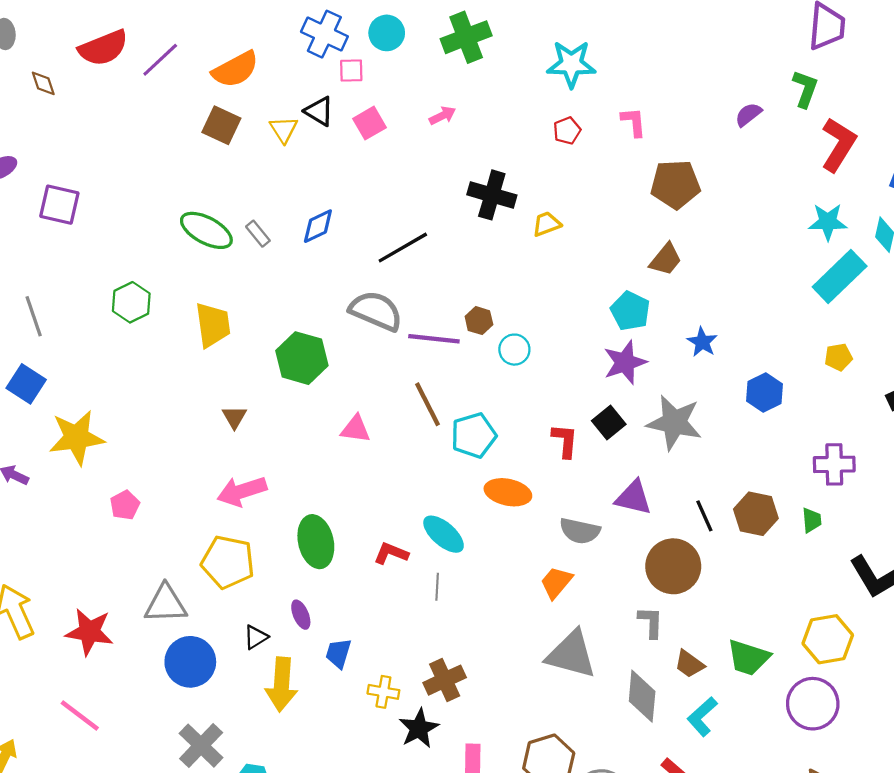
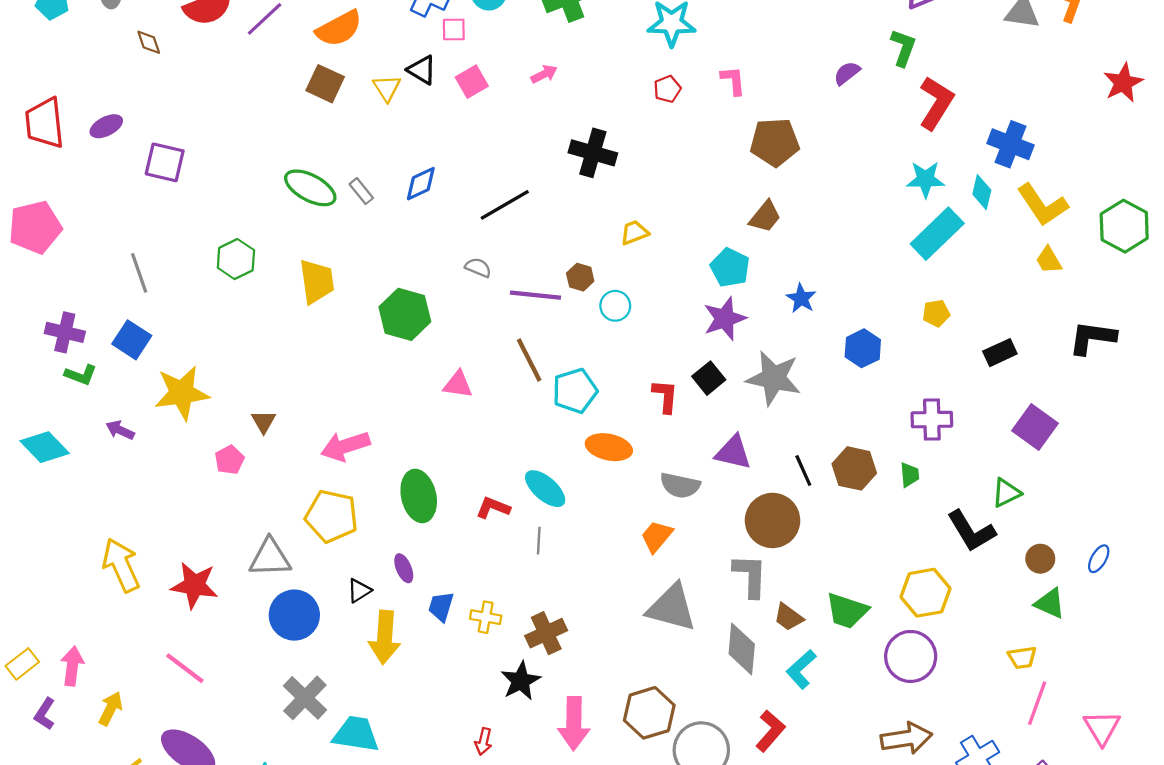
yellow trapezoid: (547, 224) -> (634, 232), moved
gray semicircle: (376, 311) -> (478, 268), size x0.5
brown triangle: (234, 417) -> (264, 422), moved
gray L-shape: (651, 622) -> (750, 576), size x1.4
yellow cross: (383, 692) -> (486, 617), moved

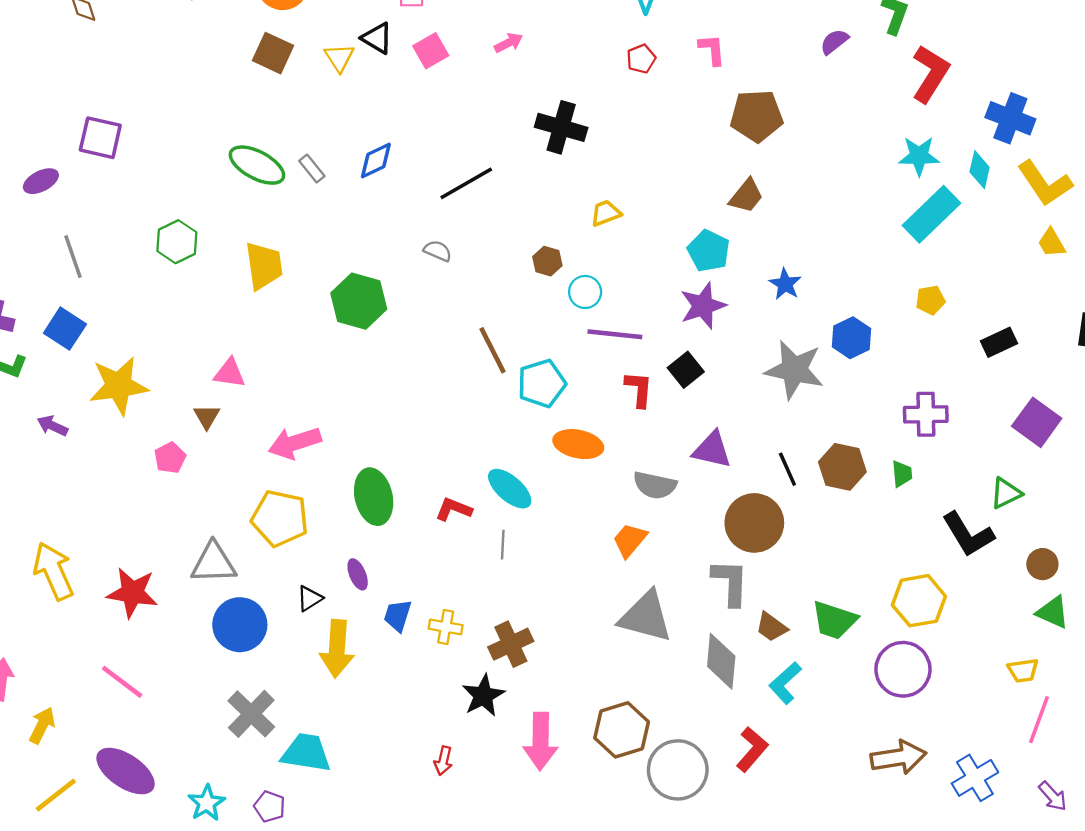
purple ellipse: (106, 126) -> (41, 181), moved
purple line: (536, 295) -> (615, 334), moved
gray star: (774, 378) -> (794, 370), moved
pink triangle: (458, 384) -> (230, 373), moved

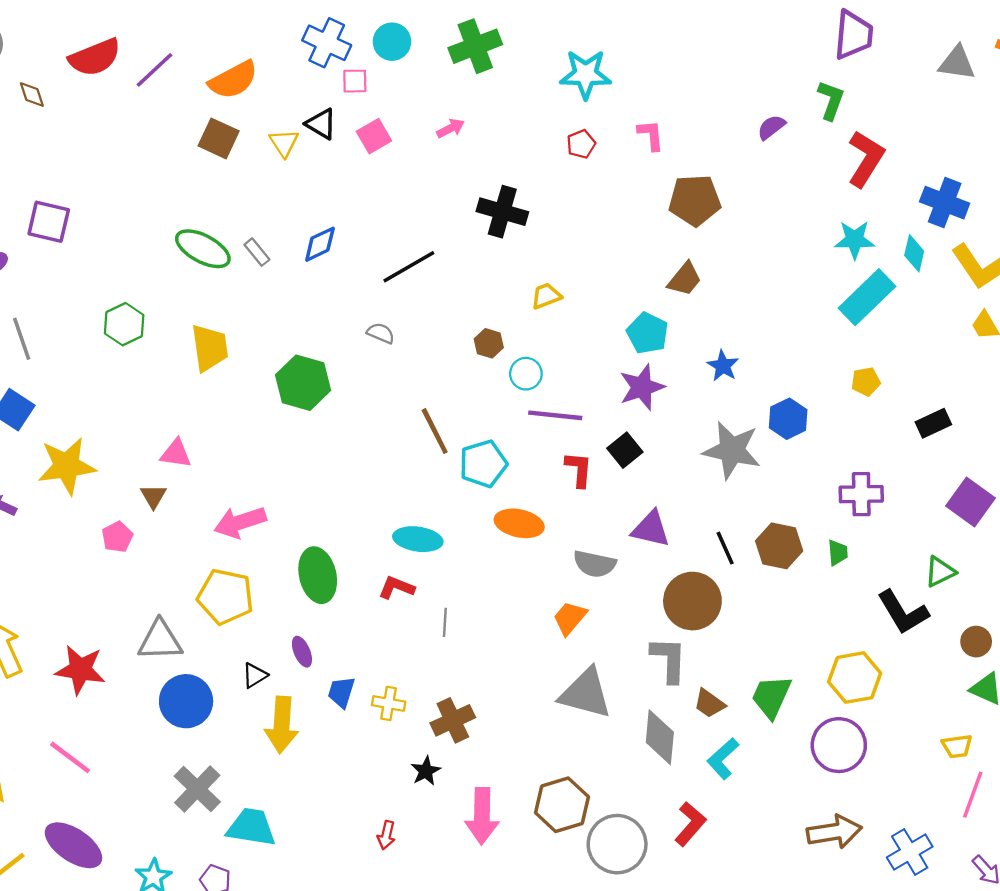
cyan ellipse: (510, 489) -> (418, 539), moved, turned -33
green trapezoid: (834, 620) -> (771, 697), turned 96
black star: (483, 696) -> (426, 771), size x0.7

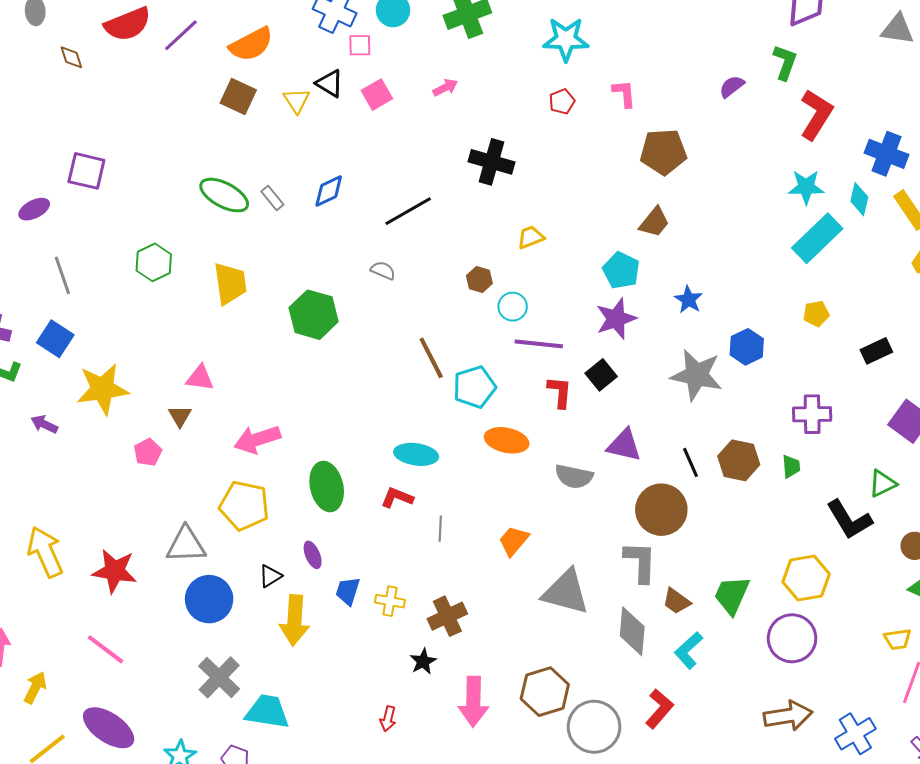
orange trapezoid: (570, 618) -> (514, 541), moved

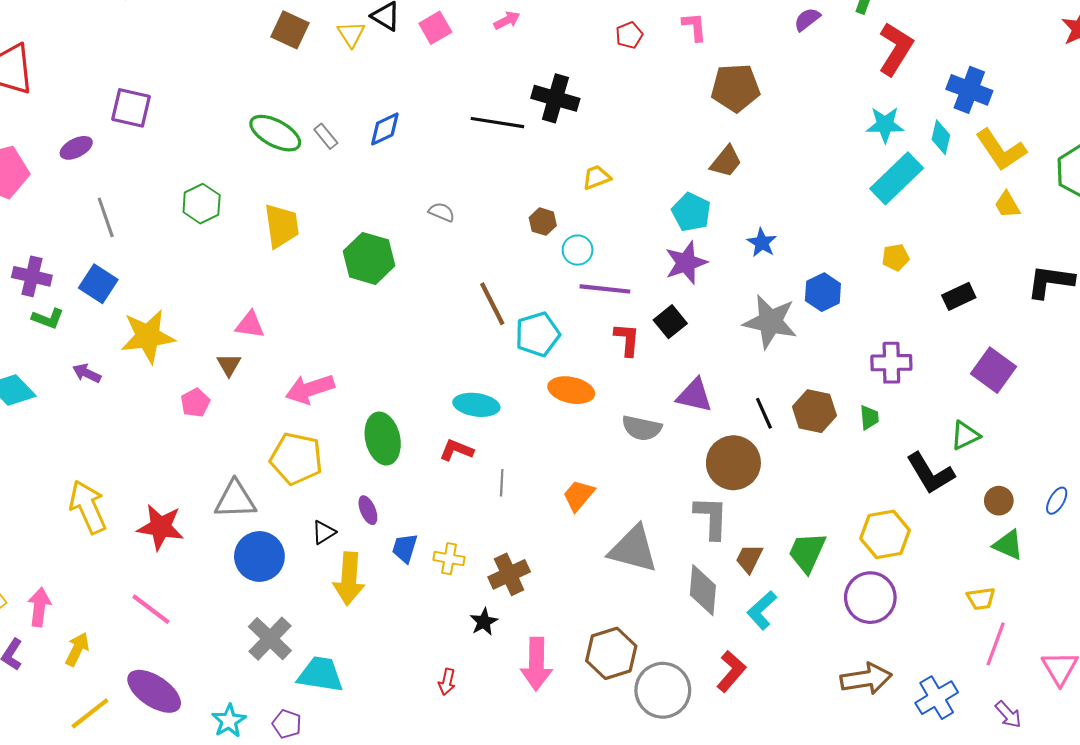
black line: (408, 211) -> (497, 123), moved, turned 39
brown trapezoid: (676, 601) -> (749, 559), turned 80

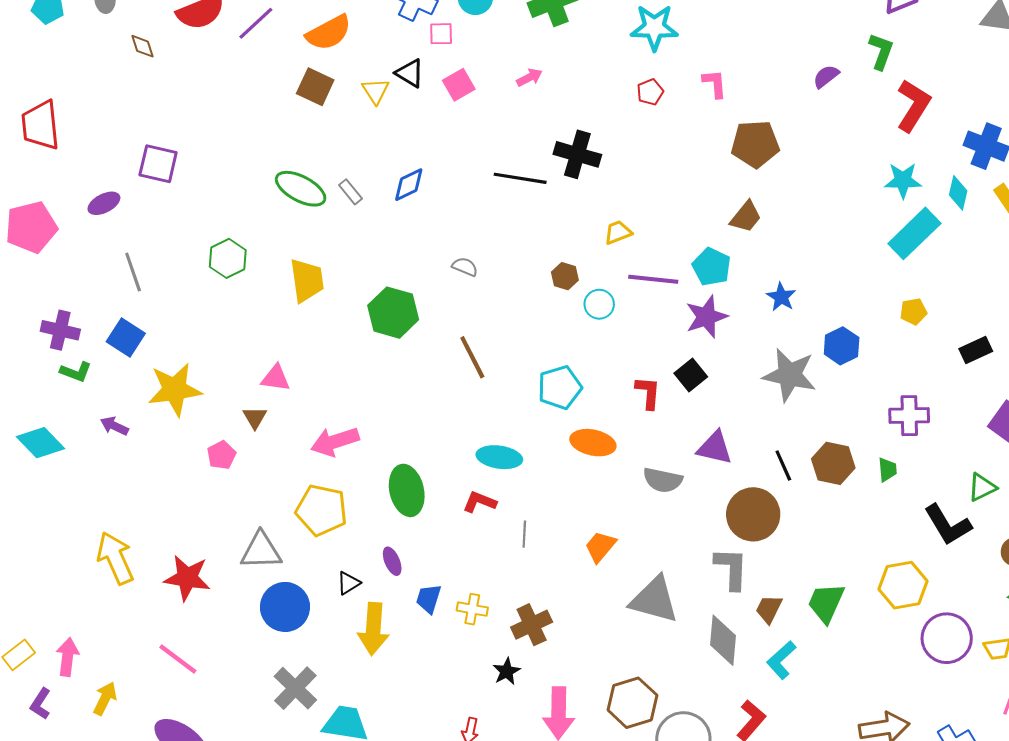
purple line: (605, 289) -> (653, 279), moved
brown line: (492, 304) -> (472, 357), moved
purple circle: (870, 598) -> (947, 638), moved

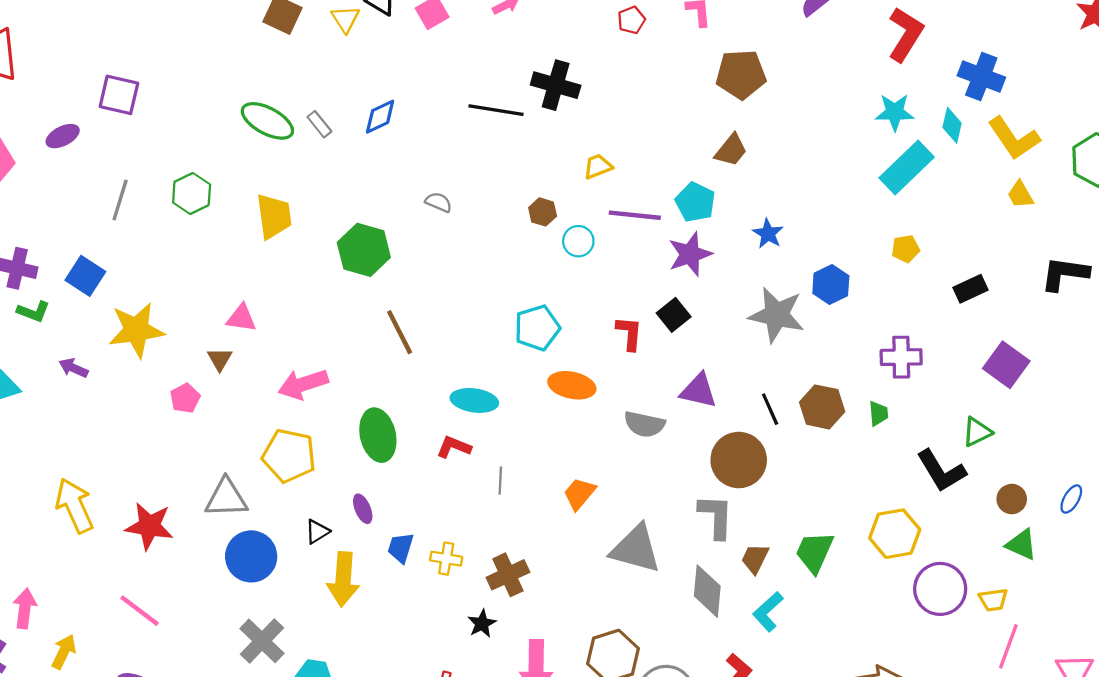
gray line: (133, 272) -> (120, 200), moved, turned 36
brown line: (472, 357) -> (400, 332), moved

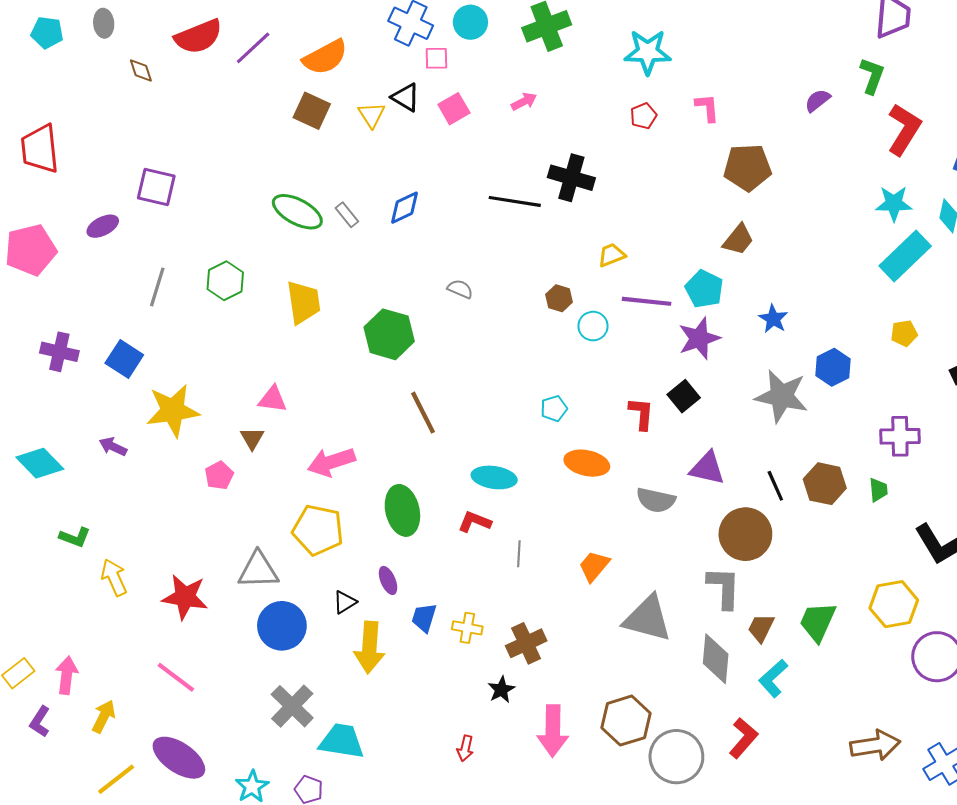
green L-shape: (33, 312) -> (75, 537), moved
cyan pentagon: (537, 328) -> (554, 408), size x0.6
yellow arrow: (75, 506) -> (114, 577), size x0.7

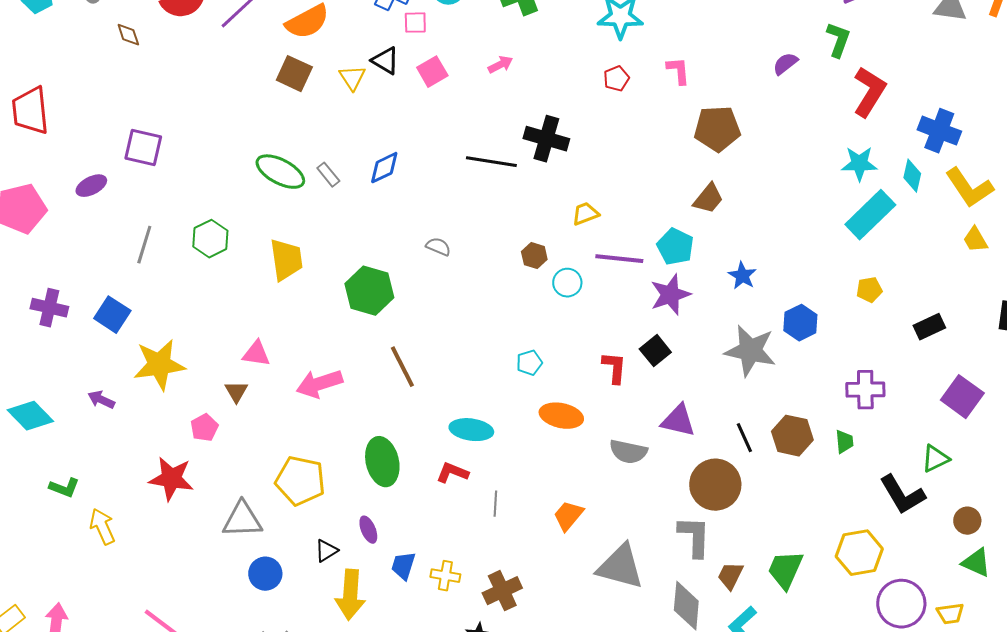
pink arrow: (331, 462) -> (319, 384), moved
red star: (185, 597) -> (171, 479), moved
blue circle: (282, 626) -> (265, 574), size x0.7

